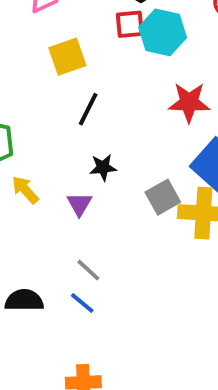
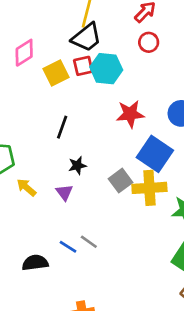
yellow square: (67, 57) -> (56, 73), moved
gray line: (88, 270) -> (89, 242), moved
blue line: (82, 303) -> (68, 247), moved

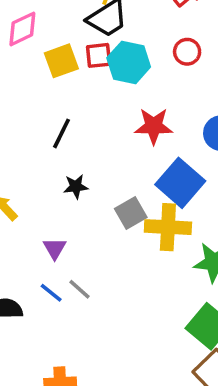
red circle: (149, 42) -> (187, 52), moved
purple triangle: (64, 192) -> (55, 249), moved

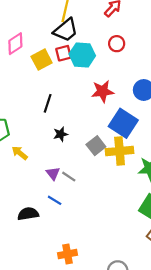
gray line: (79, 289) -> (69, 177), moved

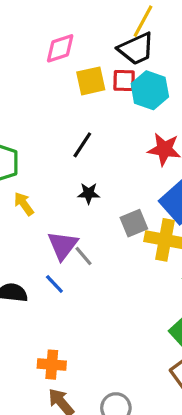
purple triangle: (53, 173) -> (63, 245), size x1.5

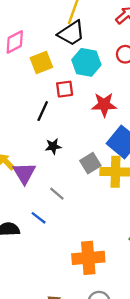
red square: (124, 81) -> (65, 89), moved
purple triangle: (63, 245) -> (24, 173), moved
orange cross: (52, 365) -> (88, 258), moved, size x1.5

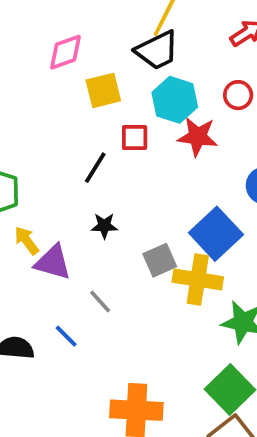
red star: (104, 105) -> (198, 137), moved
purple triangle: (24, 173) -> (53, 262), turned -50

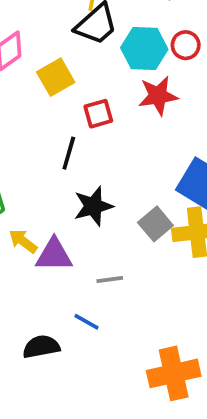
cyan hexagon: (175, 100) -> (144, 48), moved
black star: (104, 226) -> (93, 206), size x1.5
gray line: (100, 302) -> (110, 280), turned -40

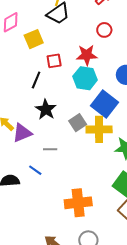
cyan hexagon: (144, 48) -> (85, 78), moved
black star: (93, 206) -> (46, 109), turned -30
purple triangle: (54, 255) -> (22, 133), turned -30

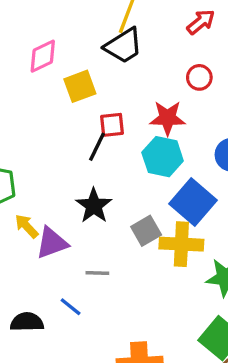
black line: (36, 80) -> (97, 147), moved

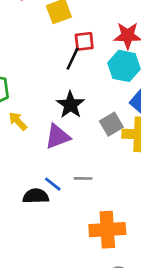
purple triangle: (52, 243) -> (58, 137), moved
gray line: (97, 273) -> (83, 178), moved
black semicircle: (27, 322) -> (36, 196), moved

